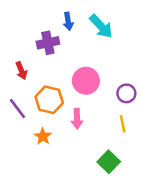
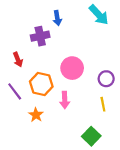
cyan arrow: (101, 26) -> (99, 15), moved

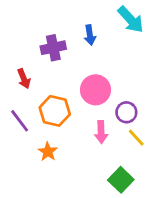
blue arrow: (57, 18) -> (90, 35), moved
purple circle: (106, 79) -> (126, 112), moved
pink arrow: (65, 100) -> (101, 132), moved
yellow line: (103, 104) -> (136, 138), turned -32

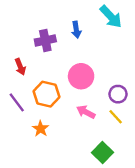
purple circle: (126, 112) -> (118, 94), moved
pink arrow: (101, 132) -> (86, 112), turned 120

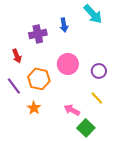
purple circle: (118, 94) -> (99, 71), moved
pink arrow: (86, 112) -> (72, 110), moved

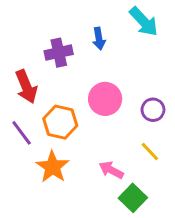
red arrow: (17, 56) -> (26, 87), size x1.5
orange star: (34, 108) -> (53, 167), size x1.5

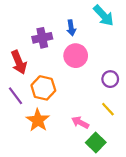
pink circle: (105, 99) -> (76, 56), moved

